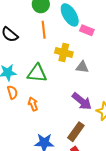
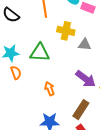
orange arrow: (33, 104) -> (50, 89), moved

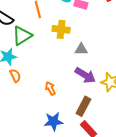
gray triangle: (85, 45) -> (81, 49), moved
green triangle: (40, 53) -> (22, 36), moved, turned -30

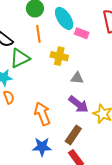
orange arrow: (50, 88) -> (42, 114), size x1.6

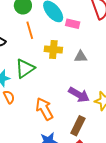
green triangle: (20, 58) -> (25, 68), moved
gray triangle: (77, 78) -> (81, 57), moved

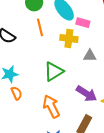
yellow cross: (53, 49) -> (69, 39), moved
green triangle: (25, 68) -> (54, 71), moved

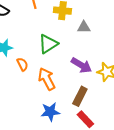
orange semicircle: (16, 93) -> (22, 64), moved

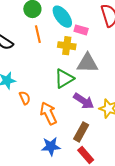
gray triangle: (84, 27) -> (87, 63), size x1.6
green triangle: (48, 44) -> (64, 79), moved

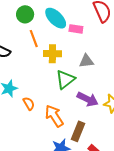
yellow cross: (67, 46) -> (52, 54), moved
gray triangle: (87, 63) -> (86, 61), size x0.7
brown rectangle: (81, 132) -> (78, 131), moved

